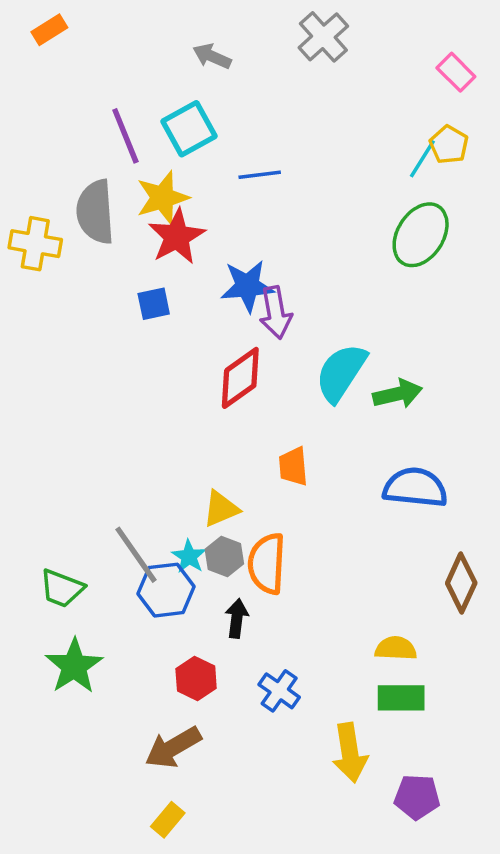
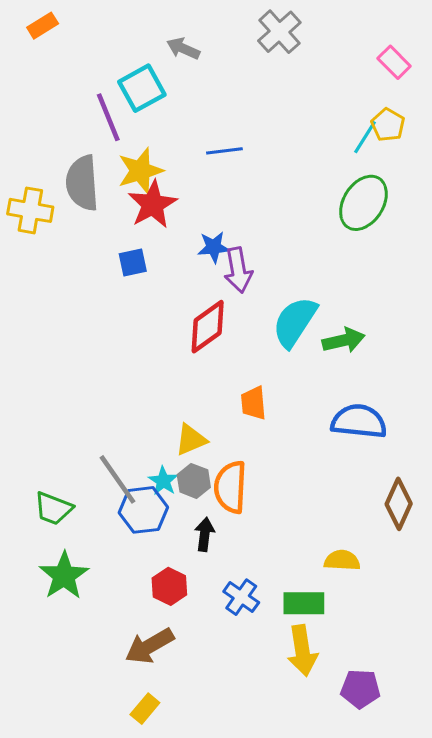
cyan square: (189, 129) -> (142, 88), moved
blue star: (247, 286) -> (214, 247), size x0.7
green rectangle: (401, 698) -> (304, 603), moved

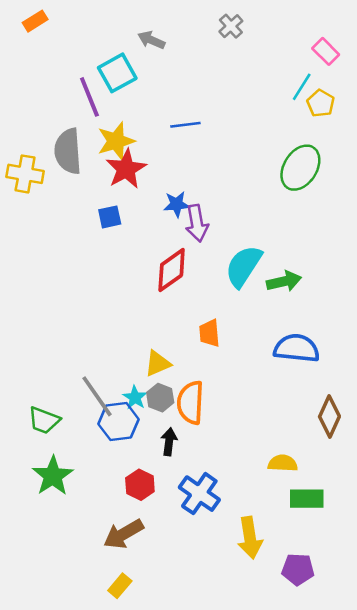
gray cross: (279, 32) -> (231, 26), size x0.7
cyan line: (365, 137) -> (302, 87), moved
blue cross: (241, 597) -> (199, 494), size x1.4
green rectangle: (304, 603) -> (307, 499), moved

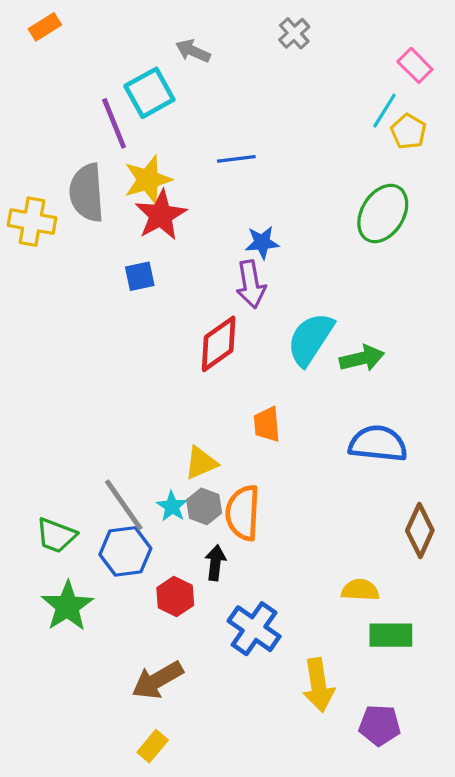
blue star: (177, 204) -> (262, 242), moved
blue hexagon: (118, 422) -> (125, 551), moved
red hexagon: (140, 485) -> (175, 596), moved

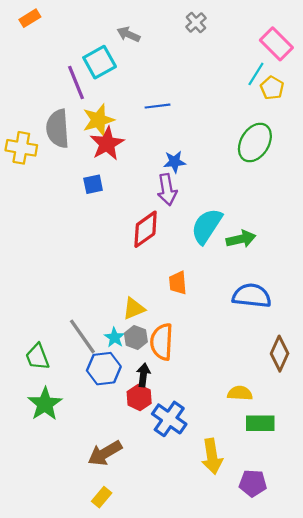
pink rectangle: (415, 65) -> (276, 44), size x1.4
green trapezoid: (56, 535) -> (37, 357), turned 48
blue hexagon: (125, 551) -> (104, 369), moved
red hexagon: (175, 596) -> (139, 397), moved

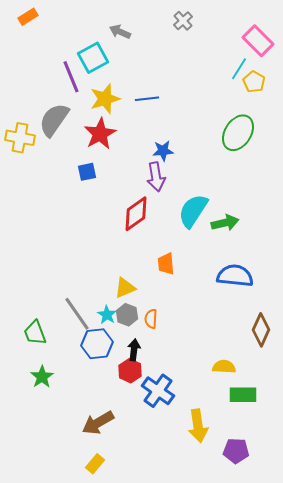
yellow star: (98, 120) -> (105, 99), moved
gray semicircle: (58, 129) -> (54, 120), turned 39
orange semicircle: (162, 342) -> (151, 319), size x0.6
green star: (45, 404) -> (42, 377), size x0.7

